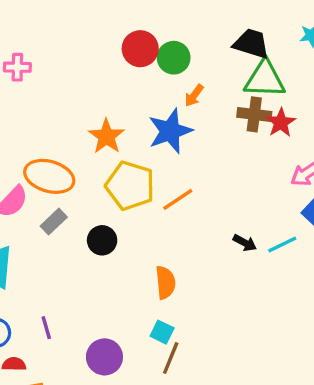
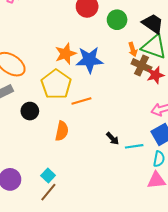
green circle: (174, 58) -> (117, 20), moved
orange arrow: (194, 96) -> (133, 49), moved, turned -72
orange star: (106, 136) -> (66, 54), moved
orange semicircle: (165, 282) -> (62, 131), moved

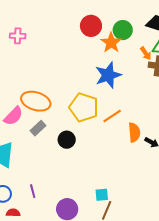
orange star: (66, 54) -> (111, 43), moved
orange semicircle: (62, 131) -> (134, 132), moved
cyan square: (48, 175) -> (102, 195), turned -32

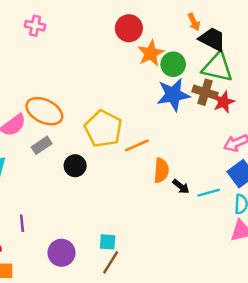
green circle: (123, 30) -> (173, 64), moved
orange arrow: (146, 53) -> (194, 22), moved
blue star: (108, 75) -> (173, 95), moved

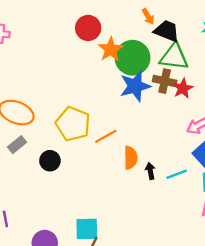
green circle: (173, 64) -> (133, 58), size x1.5
black arrow: (181, 186) -> (150, 171), turned -133
cyan square: (108, 242) -> (87, 229), size x1.5

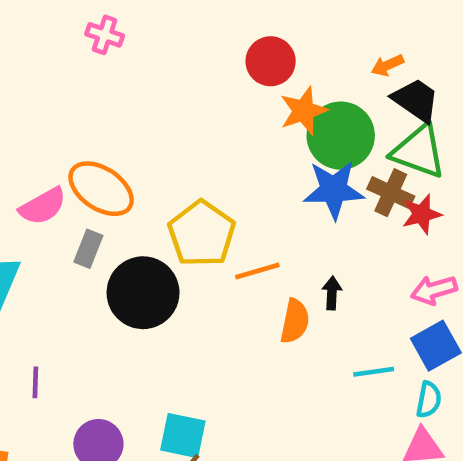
orange arrow: (148, 17) -> (387, 65), turned 84
gray rectangle: (17, 145) -> (88, 249), turned -42
black circle: (50, 161) -> (143, 293), size x1.8
black arrow: (150, 171) -> (332, 293), moved

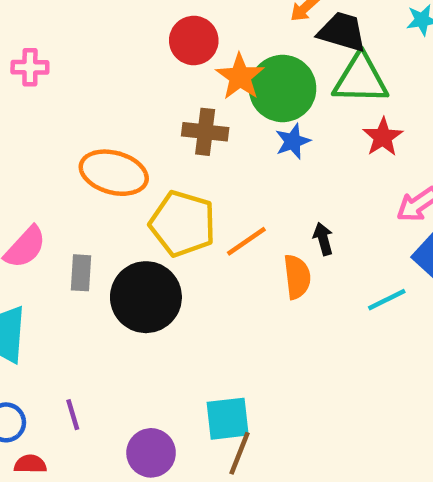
orange ellipse: (101, 189) -> (114, 173), moved
blue star: (334, 190) -> (293, 141), size x0.6
brown cross: (391, 193) -> (205, 132), moved

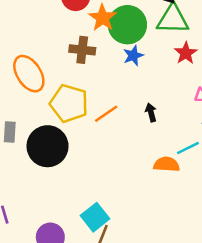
orange ellipse: (114, 173) -> (29, 74), turned 42
orange semicircle: (297, 277) -> (167, 164), moved, turned -80
cyan square: (228, 419) -> (95, 217), turned -32

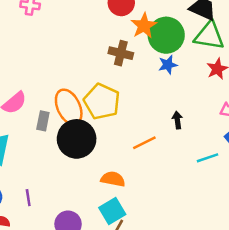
orange ellipse: (29, 74) -> (69, 107), moved
orange line: (106, 114) -> (144, 143), moved
orange semicircle: (167, 164) -> (113, 179), moved

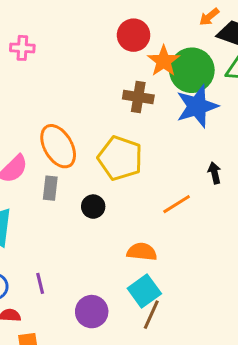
blue star: (168, 65) -> (197, 106), size x1.8
orange ellipse: (69, 107) -> (58, 146), moved
black circle: (77, 139) -> (93, 207), size x0.5

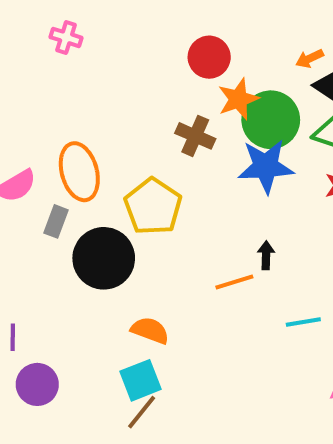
orange line: (177, 204) -> (234, 282), moved
black circle: (93, 207) -> (104, 258), size x2.0
purple circle: (92, 312) -> (37, 384), moved

